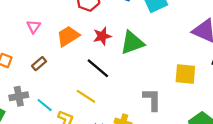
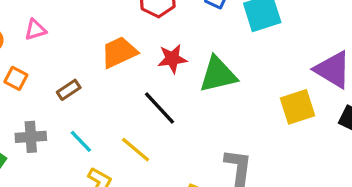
pink triangle: (34, 27) -> (35, 30), moved, turned 32
yellow square: (185, 74) -> (297, 107), moved, turned -30
cyan line: (45, 105) -> (81, 141), moved

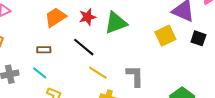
brown rectangle: (69, 90) -> (44, 50), moved, turned 40
yellow line: (136, 150) -> (98, 73), moved

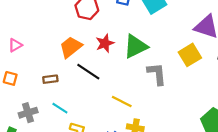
black line: (84, 47) -> (88, 72), moved
brown rectangle: (44, 50) -> (50, 79), moved
gray L-shape: (135, 76) -> (157, 74), moved

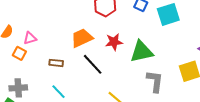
pink triangle: (15, 45) -> (30, 38), moved
gray cross: (28, 113) -> (18, 88), moved

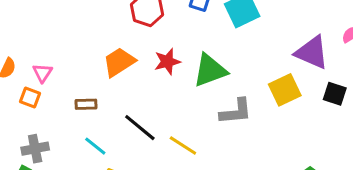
pink triangle: (30, 38) -> (42, 73), turned -32
black line: (93, 64) -> (140, 128), moved
gray L-shape: (155, 81) -> (236, 112), turned 85

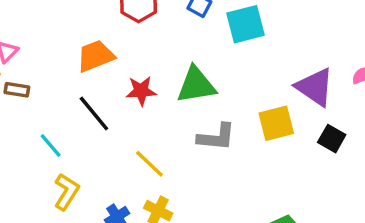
red star: (167, 62) -> (141, 91), moved
brown rectangle: (86, 104) -> (17, 90), moved
black line: (140, 128) -> (94, 114), moved

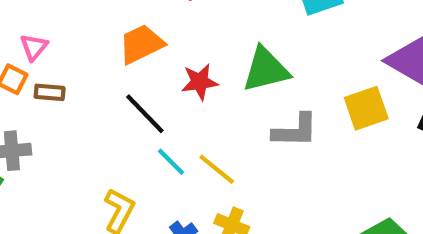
cyan line: (51, 146) -> (171, 162), moved

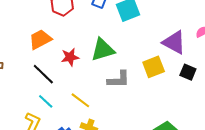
cyan line: (171, 162) -> (46, 101), moved

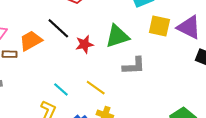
orange trapezoid: (40, 39) -> (31, 41), moved
yellow square: (154, 67) -> (159, 26), moved, turned 35
black line: (43, 74) -> (58, 28), moved

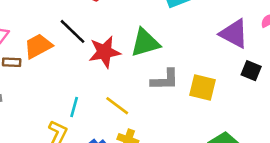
yellow square: (159, 26) -> (202, 87), moved
red star: (84, 44) -> (104, 52), size x1.4
cyan line: (61, 89) -> (74, 107), turned 63

